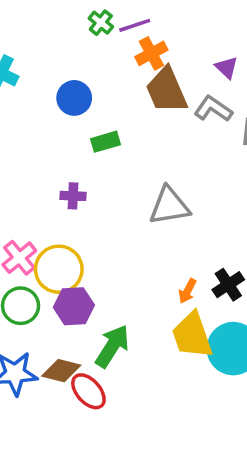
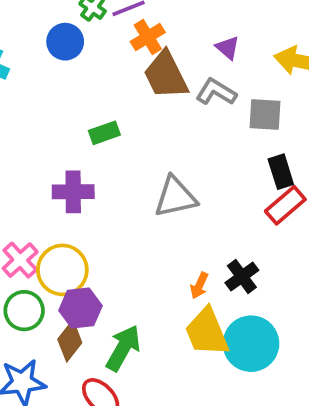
blue circle: (74, 98) -> (65, 42), moved
purple cross: (73, 196) -> (73, 192), size x1.5
brown diamond: (61, 371) -> (70, 341), moved, turned -63

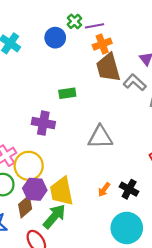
black cross: (242, 277) -> (129, 189), turned -36
yellow trapezoid: (207, 332) -> (62, 191), moved

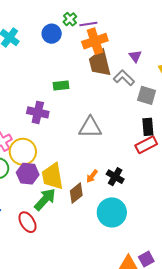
orange cross: (102, 44) -> (95, 41), size x1.4
brown diamond: (25, 207) -> (76, 193), moved

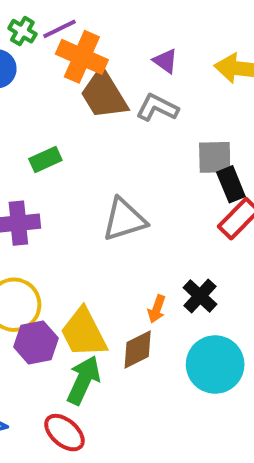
orange cross: (95, 41) -> (82, 57), turned -30
gray square: (147, 95) -> (215, 157), moved
black cross: (115, 177) -> (200, 296), turned 30
brown diamond: (76, 193) -> (138, 350), turned 30

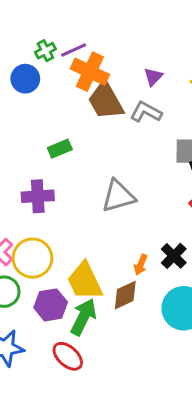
green cross: (22, 31) -> (45, 51), turned 30
purple triangle: (165, 61) -> (153, 77), turned 36
purple hexagon: (36, 343) -> (51, 305), moved

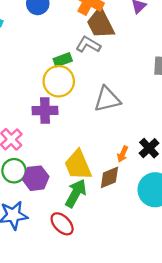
gray L-shape: (146, 112) -> (88, 45), moved
purple cross: (38, 196) -> (45, 111), moved
yellow circle: (32, 258) -> (59, 81), moved
purple hexagon: (51, 305) -> (36, 178), moved

